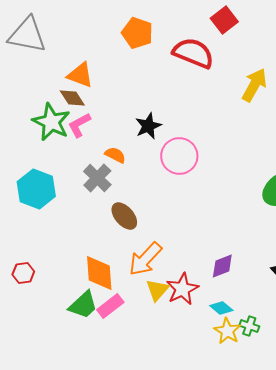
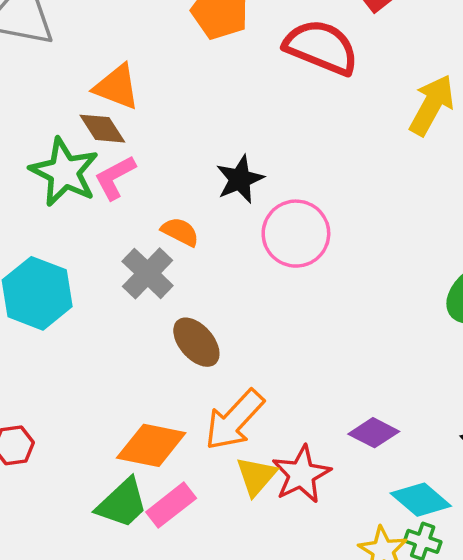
purple diamond: (222, 266) -> (374, 433), turned 48
orange diamond: (99, 273) -> (151, 445), turned -75
cyan diamond: (221, 308) -> (421, 500), moved, size x1.4

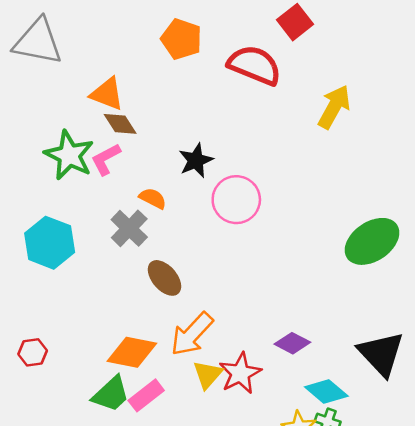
brown diamond: (102, 129) -> (120, 124), moved

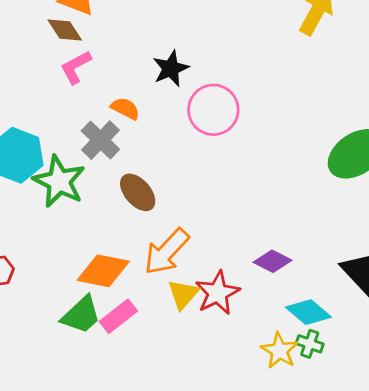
brown diamond: (120, 124) -> (65, 30), moved
green star: (69, 155) -> (59, 181), moved

